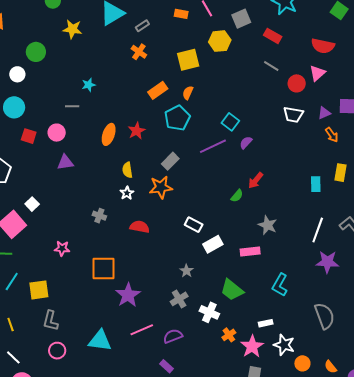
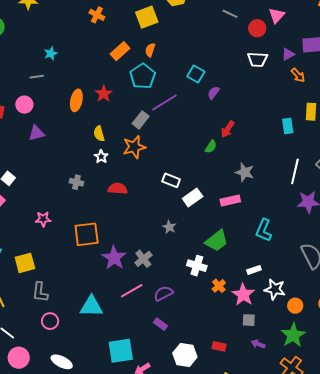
purple line: (213, 146) -> (164, 103), moved
green trapezoid: (232, 290) -> (217, 241), turned -70
gray cross: (179, 299) -> (143, 259), moved

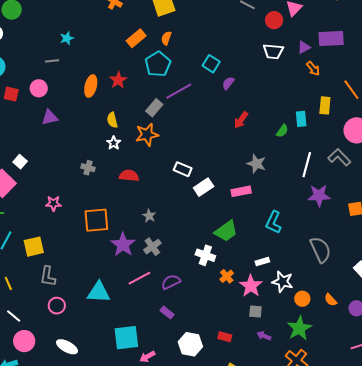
green semicircle: (211, 147) -> (282, 131), moved
gray star: (169, 227) -> (149, 216), moved

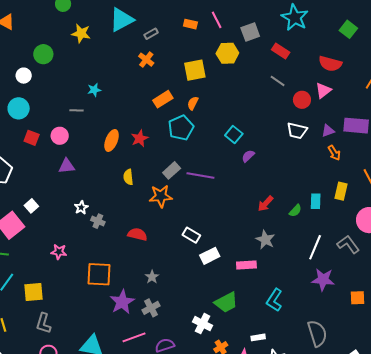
purple line: (179, 91) -> (200, 175), moved, turned 32
red arrow: (241, 120) -> (266, 204), moved
white star: (114, 143) -> (81, 208), moved

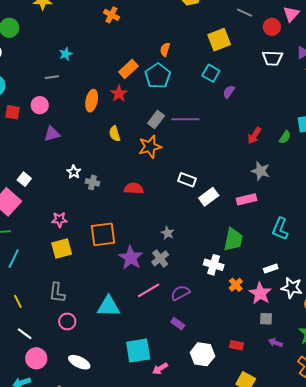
yellow square: (195, 70) -> (219, 40), moved
orange rectangle: (163, 99) -> (128, 69), moved
gray star: (152, 277) -> (168, 233), moved
yellow square: (33, 292) -> (62, 249), moved
green trapezoid: (226, 302) -> (233, 240), turned -40

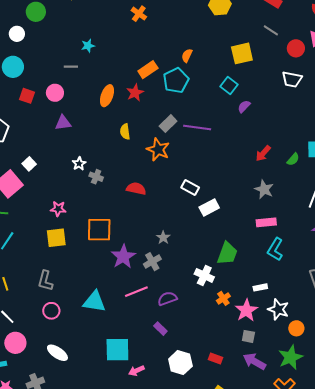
orange star: (150, 147) -> (158, 150), turned 30
pink rectangle: (246, 199) -> (266, 222), moved
purple arrow: (275, 343) -> (254, 361), size x1.6

